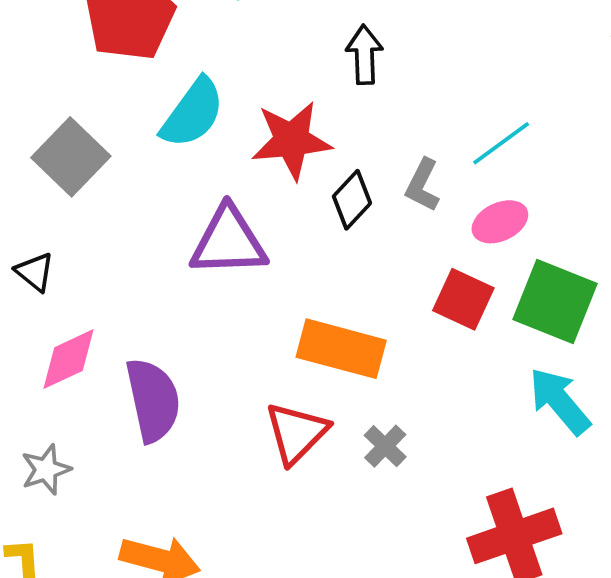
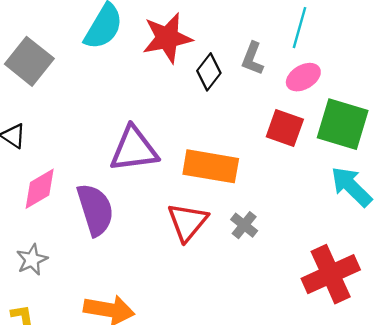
cyan line: (501, 143) -> (299, 28), turned -33
purple triangle: (228, 242) -> (134, 149), moved

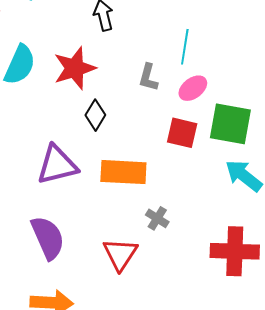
black diamond: (209, 72) -> (95, 115), moved
purple semicircle: (95, 210) -> (48, 238), moved
red triangle: (187, 222) -> (120, 254), moved
red cross: (331, 274) -> (235, 251), turned 33

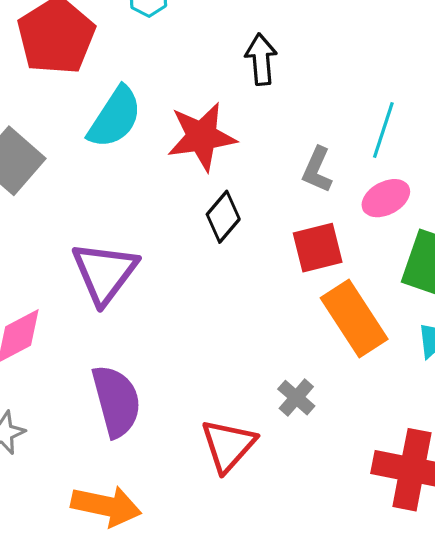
red square: (182, 133) -> (318, 248), moved, turned -36
purple triangle: (57, 165) -> (105, 273), moved, turned -48
orange rectangle: (123, 172) -> (354, 319), moved, turned 45

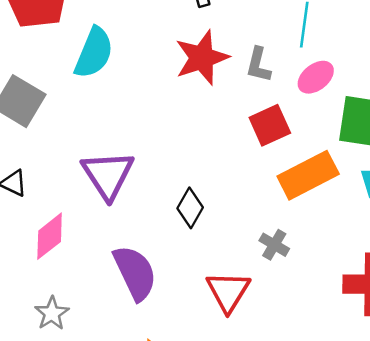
red star: (202, 137) -> (202, 58), moved
black diamond: (223, 217) -> (190, 208), moved
orange rectangle: (354, 319) -> (308, 175), turned -74

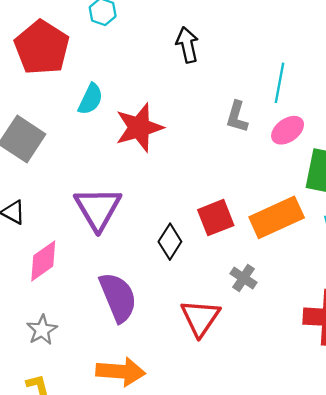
cyan semicircle: (94, 53) -> (91, 99), size x0.7
red star: (202, 58) -> (139, 128), moved
red square: (270, 125) -> (216, 218), moved

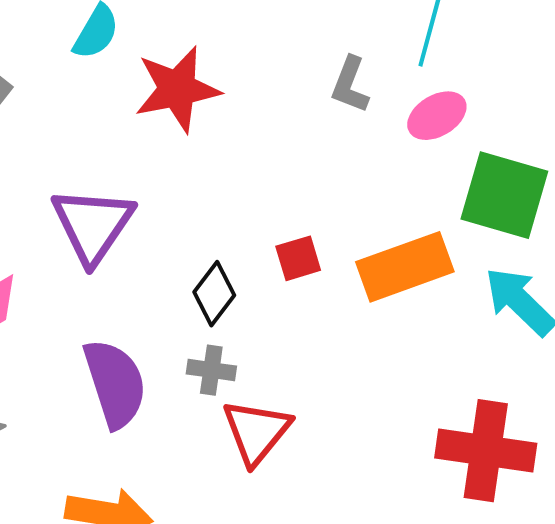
red square: (216, 218) -> (298, 258), size x0.7
gray cross: (244, 278) -> (211, 370), moved, turned -30

